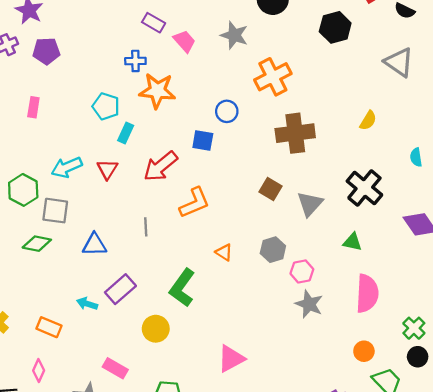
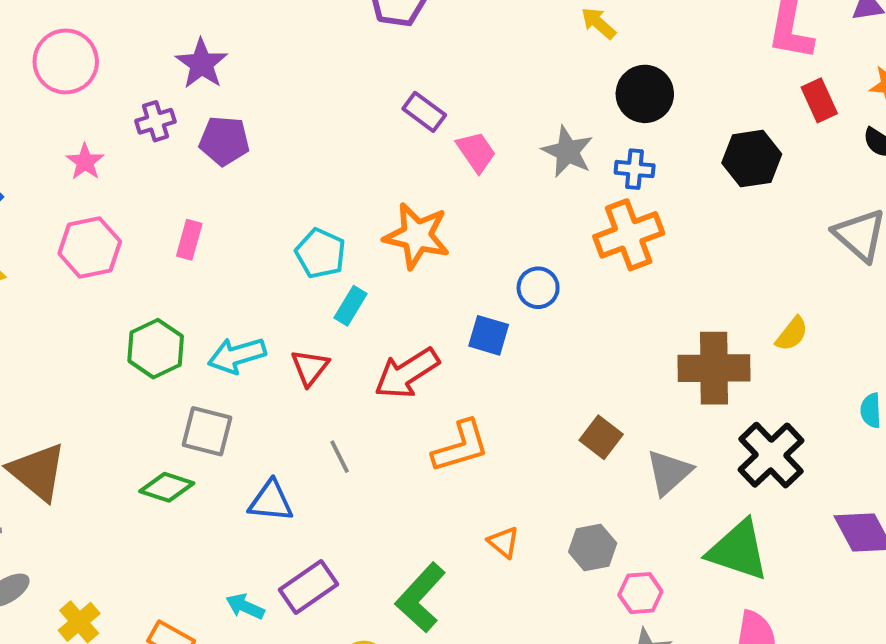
blue cross: (135, 61) -> (635, 169), moved
brown cross: (295, 133) -> (714, 368), moved
green hexagon: (23, 190) -> (156, 349), moved
gray line: (146, 227) -> (340, 457), moved, turned -30
green triangle: (353, 242) -> (738, 550), size x1.8

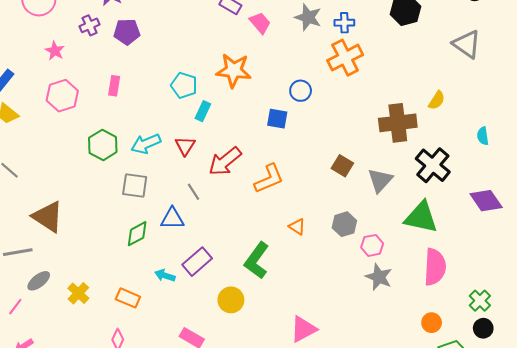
red arrow: (407, 373) -> (225, 161), moved
gray line: (340, 457) -> (194, 192), moved
green diamond: (167, 487) -> (137, 234), moved, turned -40

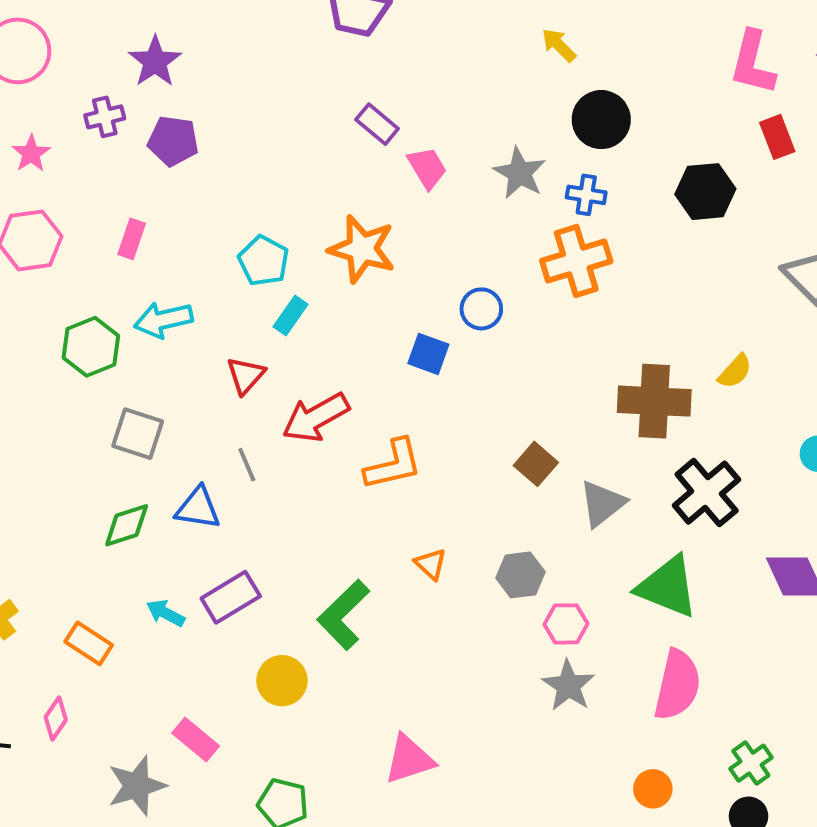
cyan arrow: (146, 144) -> (163, 320), moved

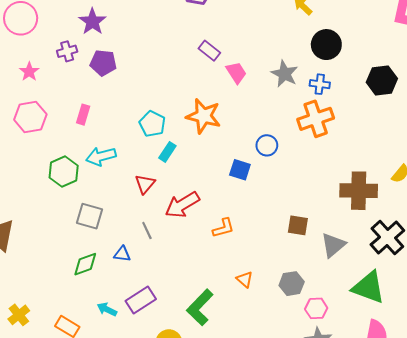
orange L-shape: (393, 464) -> (223, 228), size x0.7
brown square: (536, 464) -> (298, 225), turned -30
blue triangle: (198, 508) -> (122, 254), size x0.7

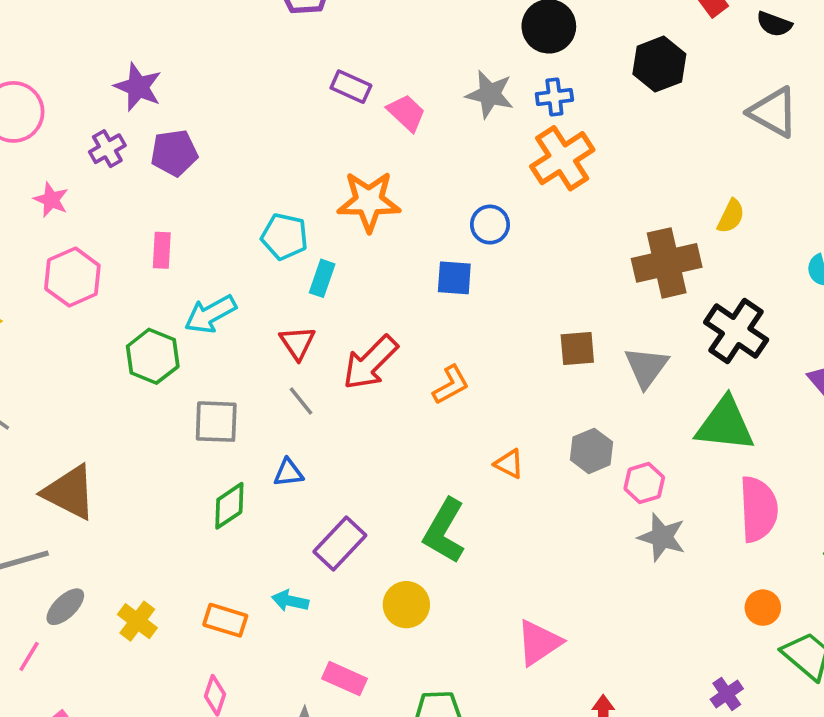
gray line: (147, 230) -> (301, 401), moved
cyan arrow: (107, 309) -> (290, 601), moved

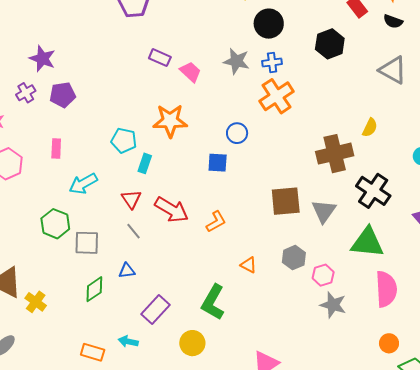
brown square: (577, 349) -> (286, 201), size x1.5
green hexagon: (153, 356) -> (55, 224), moved
red arrow: (370, 363) -> (172, 210), turned -104
yellow cross: (137, 621) -> (36, 302), moved

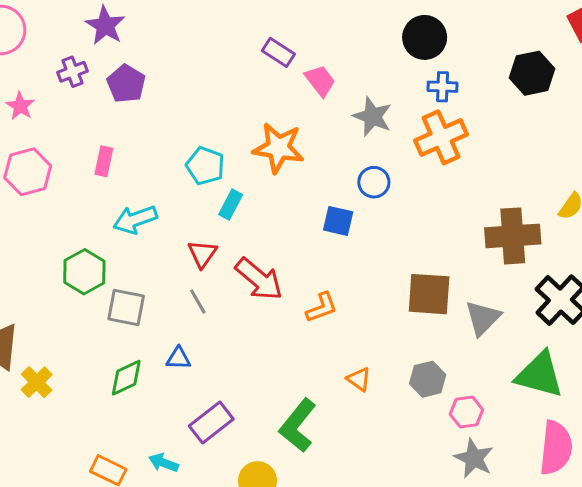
black circle: (269, 24) -> (425, 37), moved
gray star: (236, 61) -> (372, 117), moved
purple pentagon: (63, 95) -> (126, 84), turned 30

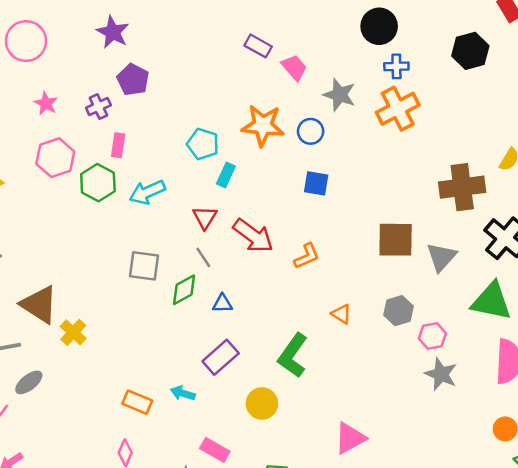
purple cross: (72, 72) -> (98, 107), moved
blue circle: (374, 182) -> (311, 131), moved
green hexagon: (84, 272) -> (98, 183), moved
blue triangle: (178, 358) -> (222, 304), moved
green diamond: (126, 378) -> (184, 290), moved

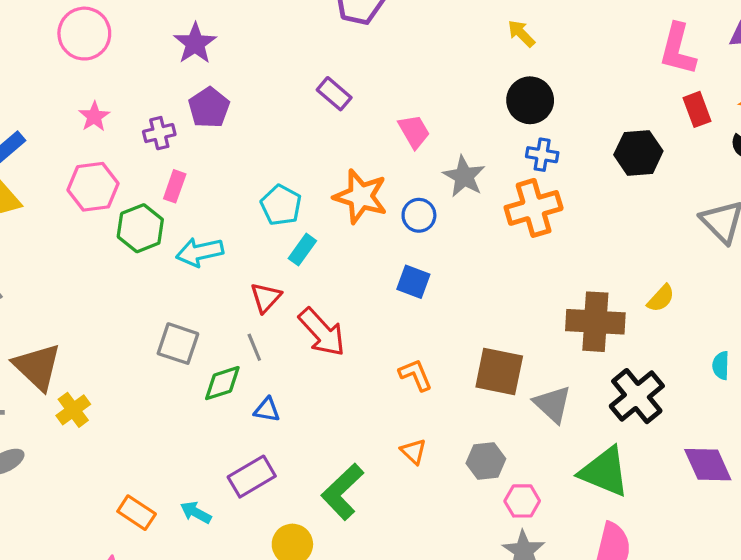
purple rectangle: (258, 46) -> (334, 94), moved
orange L-shape: (307, 256) -> (416, 375), moved, turned -100
gray triangle: (441, 257) -> (553, 404), turned -40

